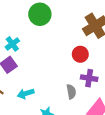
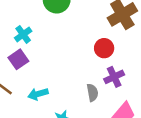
purple cross: (89, 78) -> (114, 77), turned -35

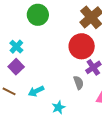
red circle: (104, 48) -> (82, 46), size x1.6

